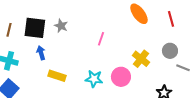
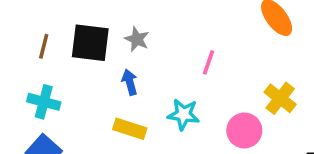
blue arrow: (41, 53) -> (130, 82), moved
cyan star: (94, 79) -> (183, 114), moved

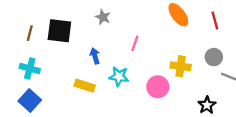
gray star: (137, 39) -> (103, 17), moved
blue arrow: (130, 82) -> (95, 56), moved
yellow cross: (280, 98) -> (181, 66), turned -30

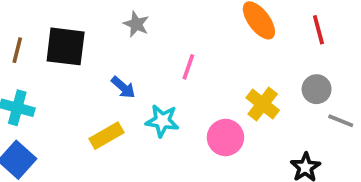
blue arrow: (95, 56) -> (123, 87), turned 147
yellow cross: (181, 66) -> (263, 104), turned 30
yellow rectangle: (85, 86) -> (106, 136), turned -48

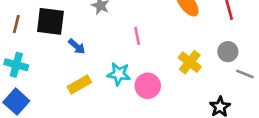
pink line: (188, 67) -> (137, 36), turned -30
blue arrow: (123, 87) -> (77, 46), moved
pink circle: (225, 137) -> (148, 86), moved

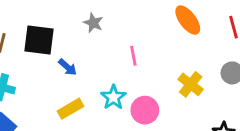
cyan star: (119, 74) -> (113, 97), turned 30

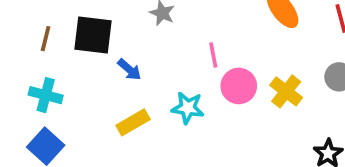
cyan star: (113, 97) -> (188, 108), turned -30
pink circle: (145, 110) -> (239, 86), moved

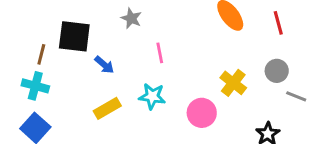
brown line: (46, 39) -> (41, 54), moved
pink line: (213, 55) -> (160, 53), moved
pink circle: (239, 86) -> (202, 113), moved

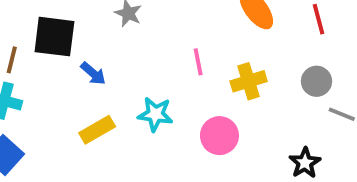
pink line: (160, 53) -> (198, 62), moved
yellow cross: (233, 83) -> (249, 81), moved, turned 35

